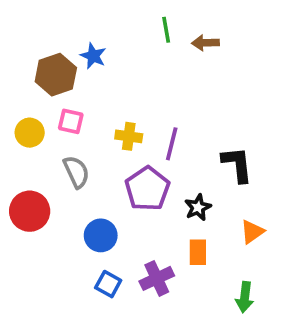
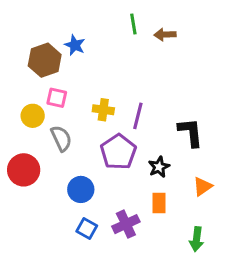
yellow circle: (30, 133) -> (33, 116), moved

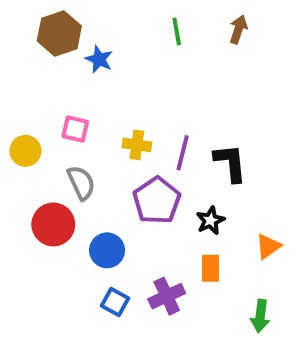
brown arrow: (165, 35) -> (238, 29), moved, turned 110
brown hexagon: (45, 60) -> (59, 33), moved
yellow circle: (33, 116) -> (25, 151), moved
black L-shape: (191, 132) -> (230, 163), moved
red circle: (24, 170) -> (53, 224), moved

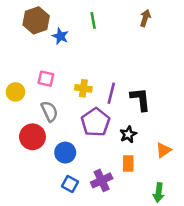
green line: (177, 31) -> (93, 20), moved

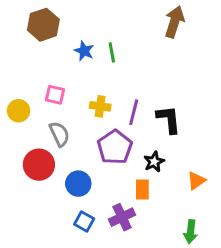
brown arrow: (145, 18) -> (174, 22), size x1.5
green line: (93, 20) -> (112, 52), moved
blue star: (60, 36) -> (84, 51), moved
orange rectangle: (128, 163) -> (142, 189), moved

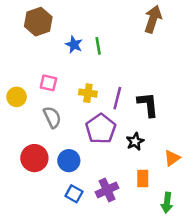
red circle: (39, 165) -> (34, 158), moved
orange rectangle: (142, 189) -> (143, 178), moved

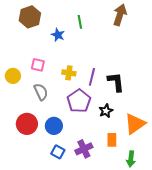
green line: (98, 46) -> (80, 22), moved
orange triangle: (172, 158) -> (135, 124), size x1.6

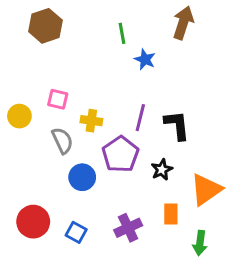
blue star: (58, 35) -> (145, 59), moved
yellow cross: (69, 73) -> (91, 121), moved
red circle: (27, 124) -> (33, 222), moved
blue circle: (54, 126) -> (82, 177), moved
blue square: (58, 152) -> (76, 232), moved

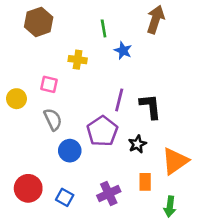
yellow cross: (91, 121) -> (78, 60), moved

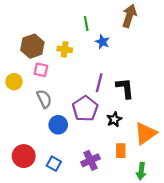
brown hexagon: (39, 22) -> (32, 46), moved

